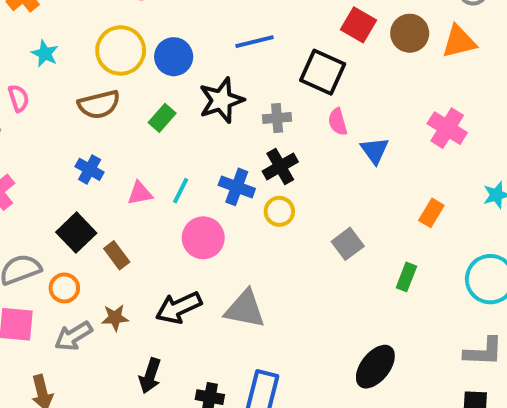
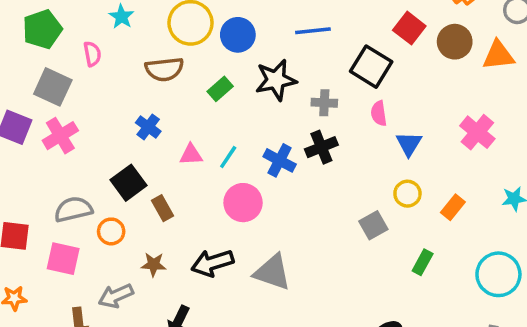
yellow circle: (279, 211) -> (407, 194), moved
gray arrow: (73, 336) -> (116, 296), moved

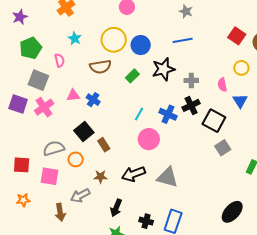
black square: (371, 67) -> (214, 121), moved
pink triangle: (191, 155) -> (73, 95), moved
yellow circle: (407, 194) -> (241, 68), moved

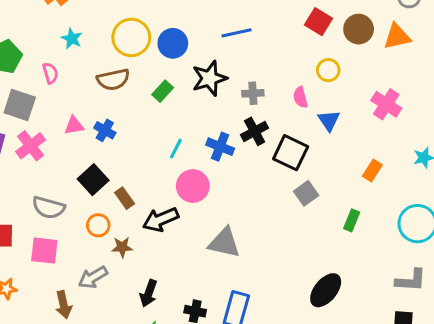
gray semicircle: (54, 148) -> (49, 208), turned -145
orange circle: (76, 159) -> (98, 225), moved
black arrow: (133, 174) -> (161, 220), moved

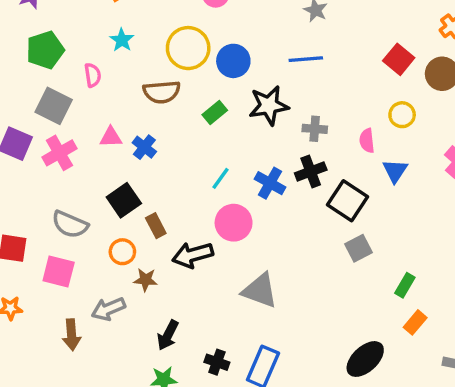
orange rectangle: (372, 171) -> (415, 322), moved

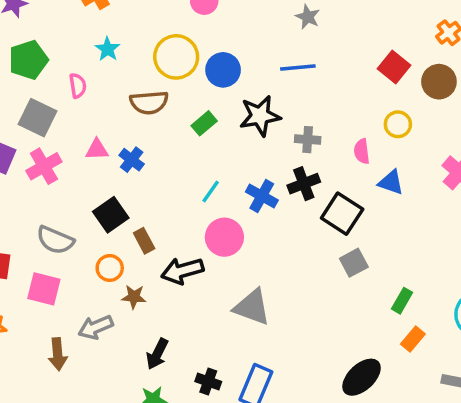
blue triangle: (395, 171) -> (391, 182), turned -44

